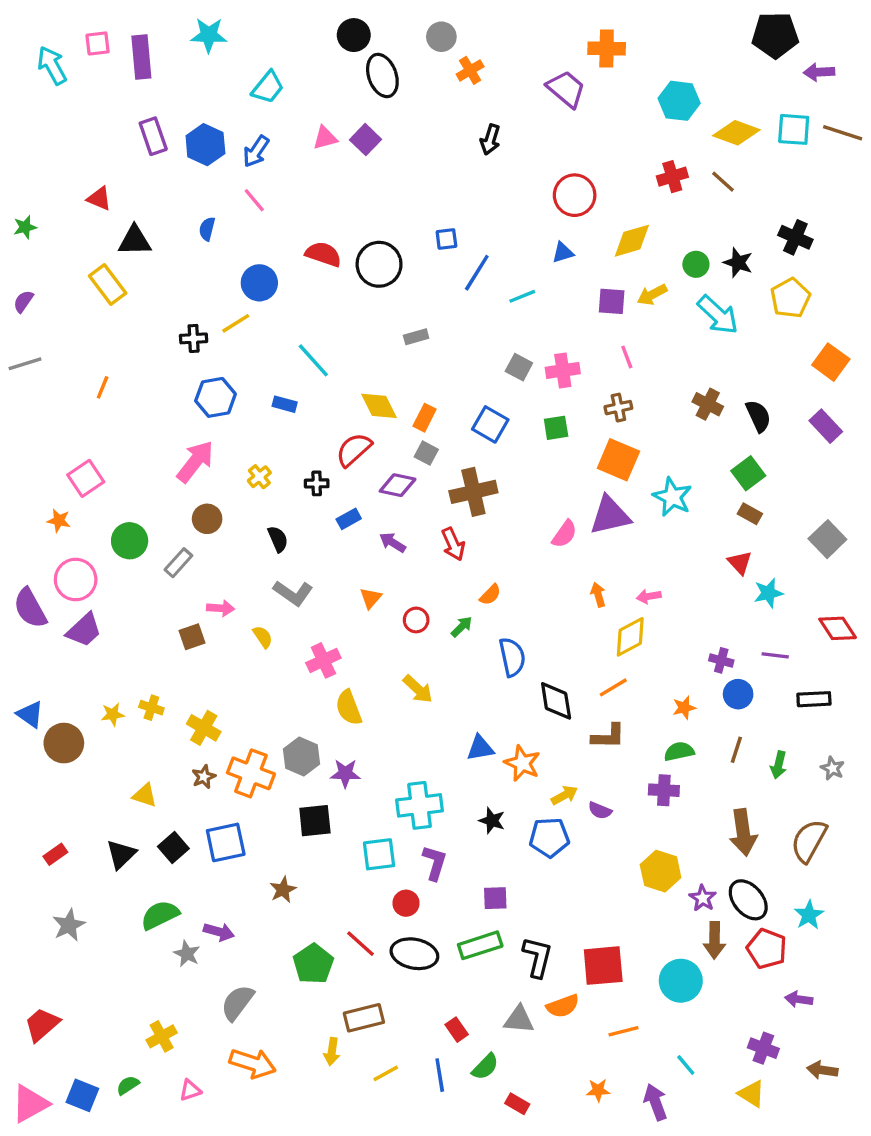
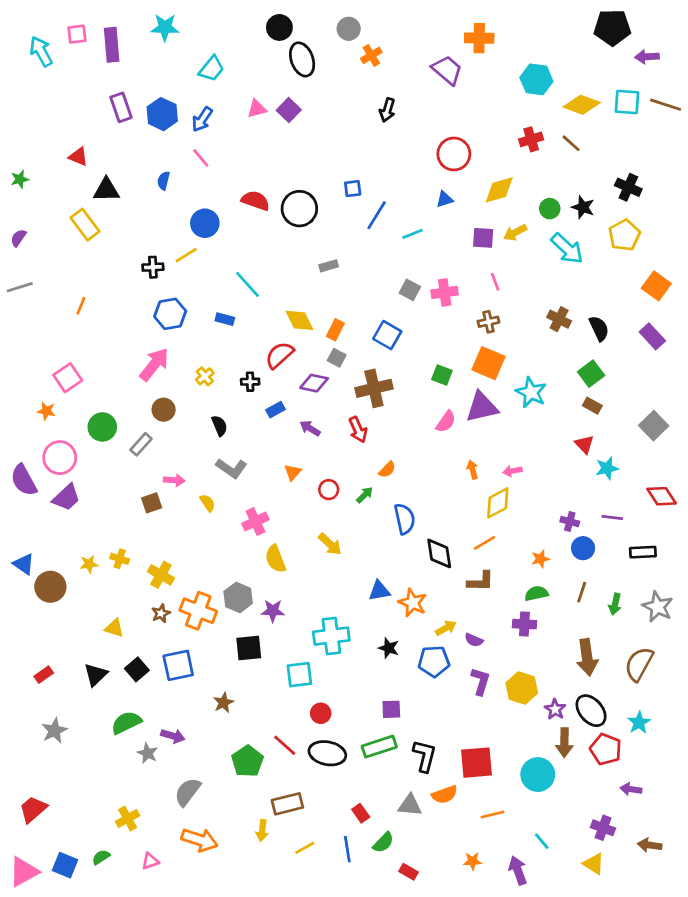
green square: (556, 428) -> (442, 375), moved, turned 30
gray star: (832, 768) -> (658, 607), size x1.6
purple L-shape: (435, 863) -> (480, 681), moved

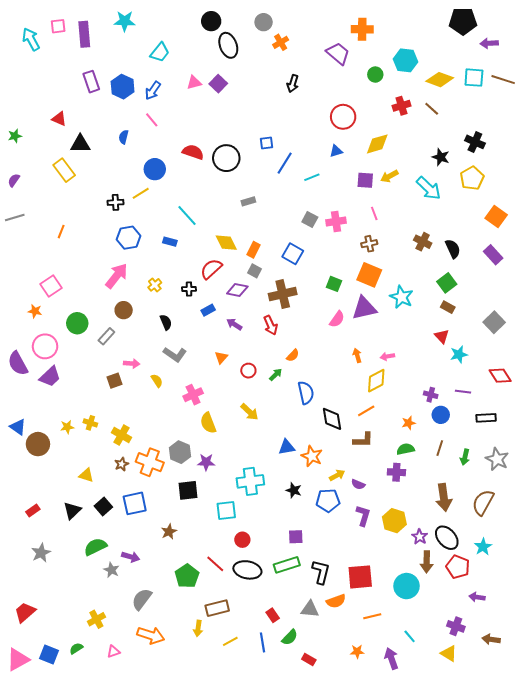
green circle: (550, 209) -> (375, 75), moved

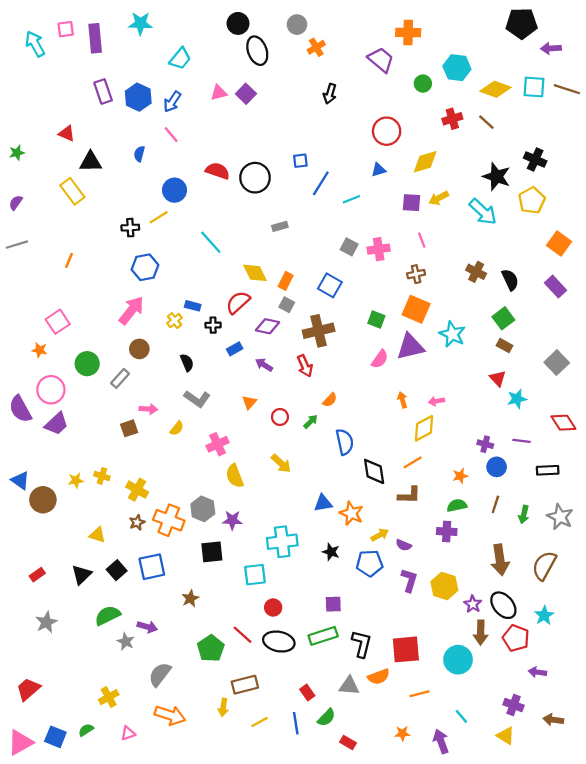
black star: (441, 157) -> (497, 177), size x1.4
blue rectangle: (170, 242) -> (193, 306), moved
yellow semicircle: (157, 381) -> (177, 428), turned 72

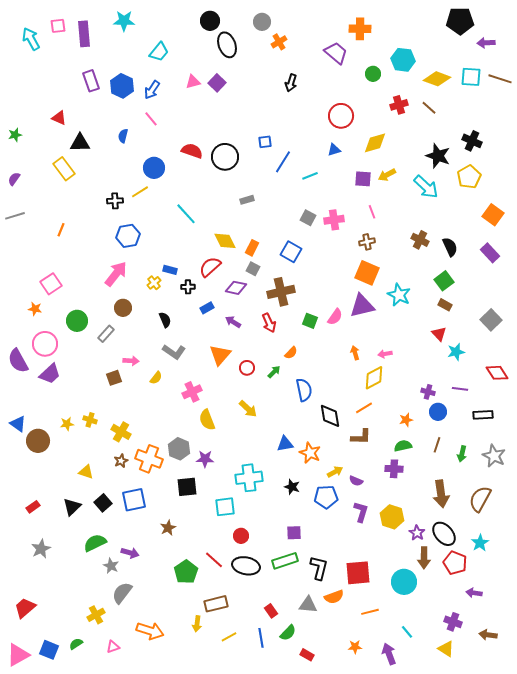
green square: (376, 319) -> (310, 321), moved
orange triangle: (249, 402) -> (220, 355), size x1.6
gray semicircle: (160, 674) -> (122, 593), moved

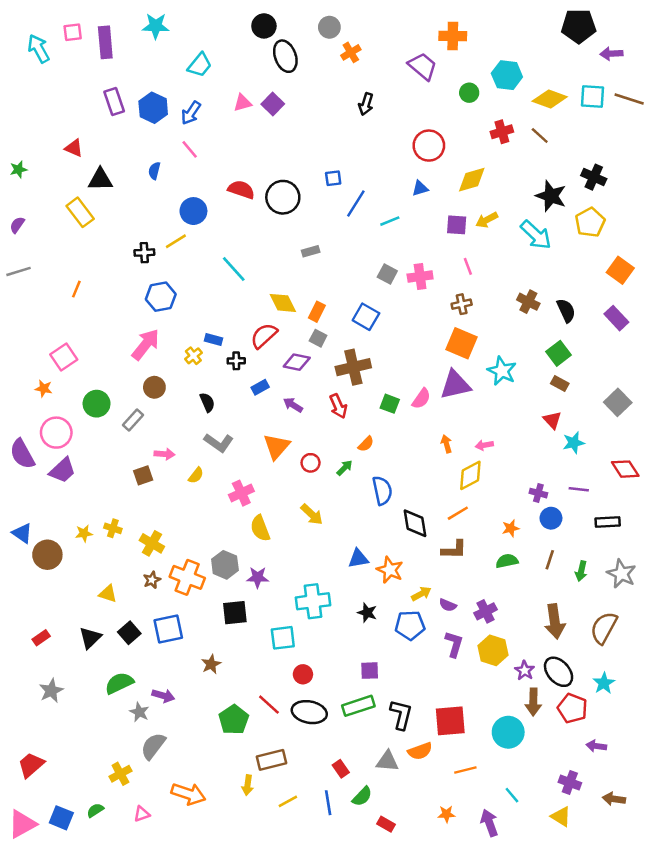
purple cross: (394, 469) -> (486, 611), moved, turned -30

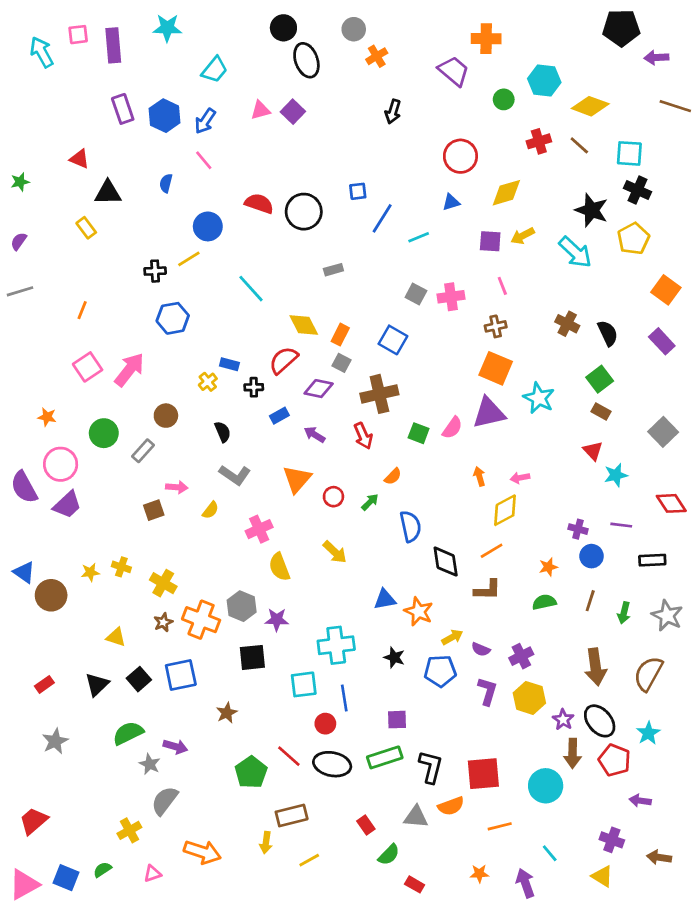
cyan square: (593, 96) -> (629, 153), moved
yellow rectangle: (80, 212) -> (86, 228), size x0.7
pink arrow: (146, 344) -> (129, 370), moved
pink square: (64, 357) -> (88, 367), moved
blue line: (328, 803) -> (344, 698), moved

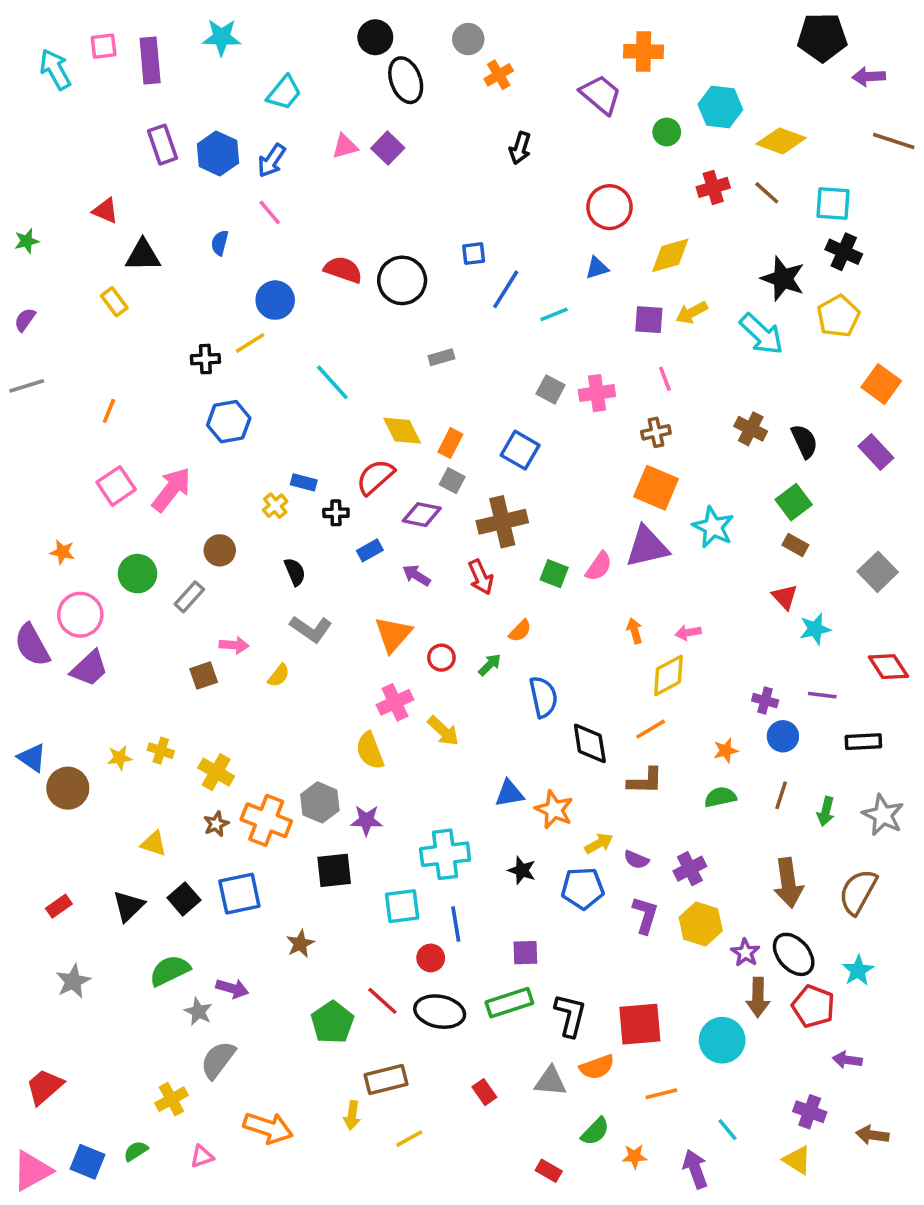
pink cross: (259, 529) -> (395, 702), moved
green semicircle: (389, 855) -> (595, 1131), moved

